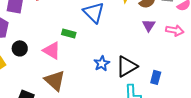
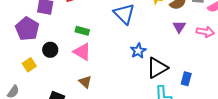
green rectangle: (69, 33) -> (82, 31), moved
blue star: (102, 63) -> (138, 51), moved
brown triangle: (55, 80) -> (85, 82), size x0.6

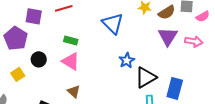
purple triangle: (179, 27) -> (168, 36), size x1.5
blue rectangle: (186, 79) -> (175, 88), size x1.5

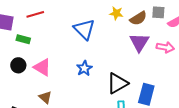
green rectangle: (71, 40) -> (23, 39), moved
black circle: (39, 59) -> (18, 65), moved
blue star: (127, 60) -> (84, 68), moved

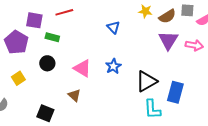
blue triangle: (84, 29) -> (113, 27), size x0.6
pink triangle: (42, 67) -> (82, 68), moved

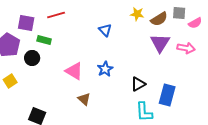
black circle: (47, 63) -> (32, 58), moved
black triangle: (146, 81) -> (138, 84), size x0.7
brown triangle: (74, 95) -> (84, 99), moved

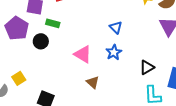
blue triangle: (105, 30) -> (116, 27), moved
yellow square: (10, 81) -> (19, 78), moved

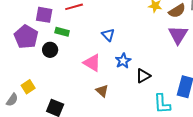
blue triangle: (116, 27) -> (108, 35), moved
black triangle: (147, 67) -> (143, 76), moved

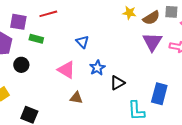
black circle: (50, 50) -> (21, 65), moved
brown triangle: (102, 91) -> (76, 98), turned -32

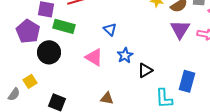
green rectangle: (36, 39) -> (64, 26), size x1.5
black circle: (21, 65) -> (49, 52), size x1.5
brown triangle: (76, 98) -> (107, 98), moved

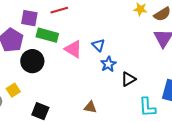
blue triangle: (110, 29) -> (98, 45), moved
pink triangle: (94, 57) -> (73, 49), moved

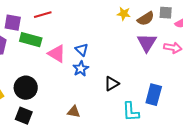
black circle: (32, 61) -> (26, 88), moved
blue star: (108, 64) -> (81, 69), moved

